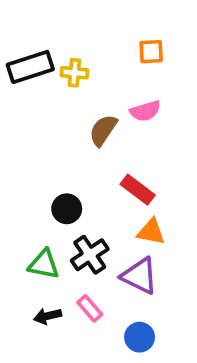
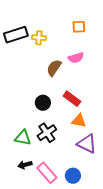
black circle: (67, 209) -> (43, 103), moved
purple triangle: (140, 276) -> (87, 144), moved
pink rectangle: (90, 308) -> (47, 173), moved, size x1.5

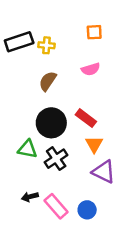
brown semicircle: (54, 68) -> (48, 81), moved
black circle: (43, 103) -> (51, 123), size x1.6
orange triangle: (79, 121) -> (94, 144), turned 49
green triangle: (23, 138) -> (27, 149), moved

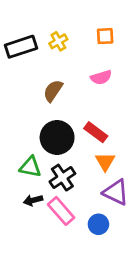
yellow cross: (46, 45) -> (58, 41), moved, turned -35
black arrow: (30, 197) -> (33, 200), moved
pink rectangle: (56, 206) -> (61, 211), moved
blue circle: (87, 210) -> (98, 224), moved

